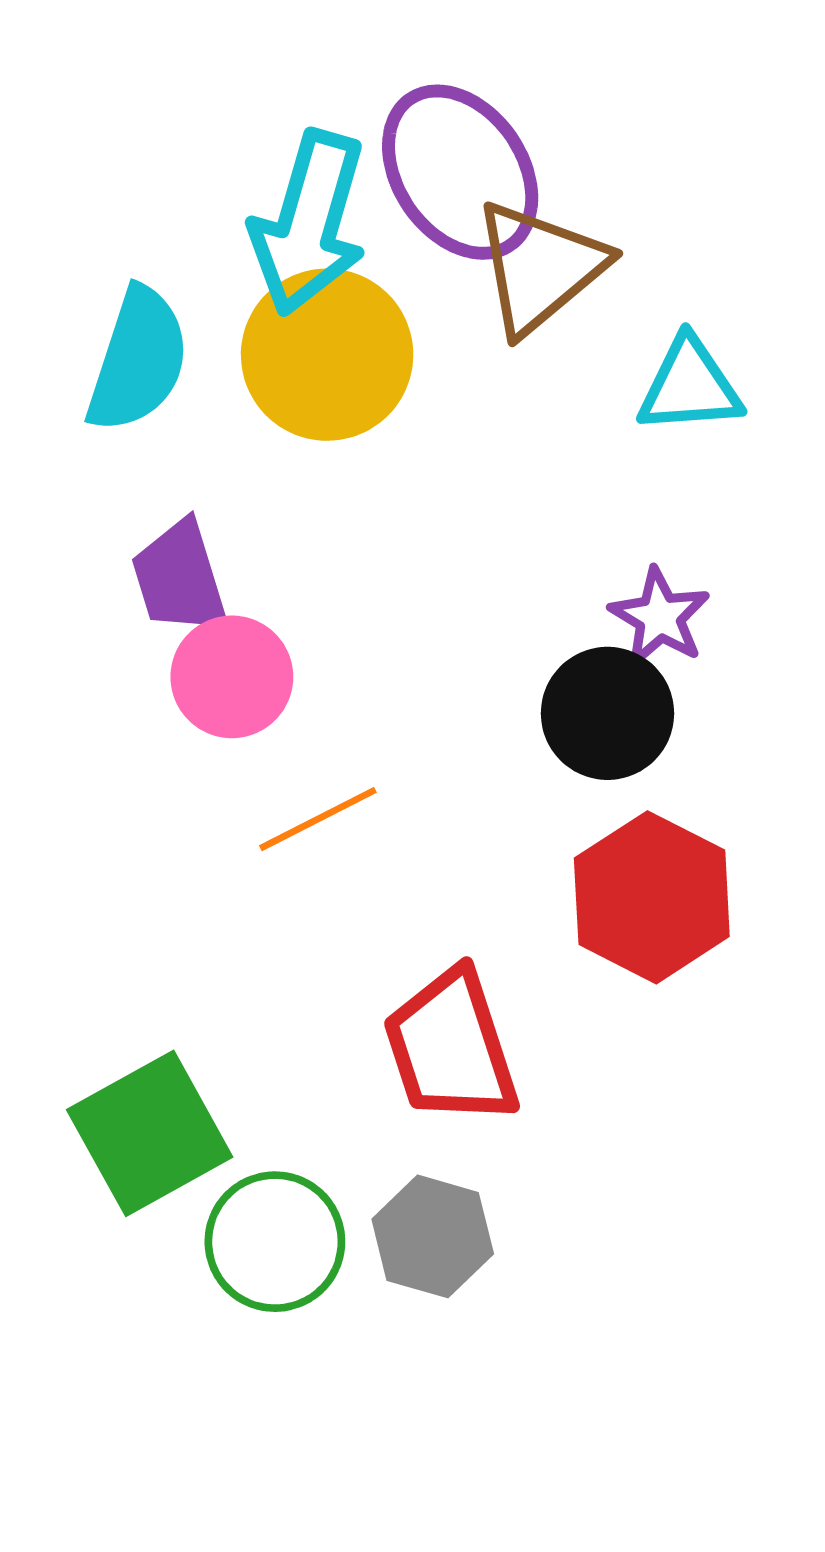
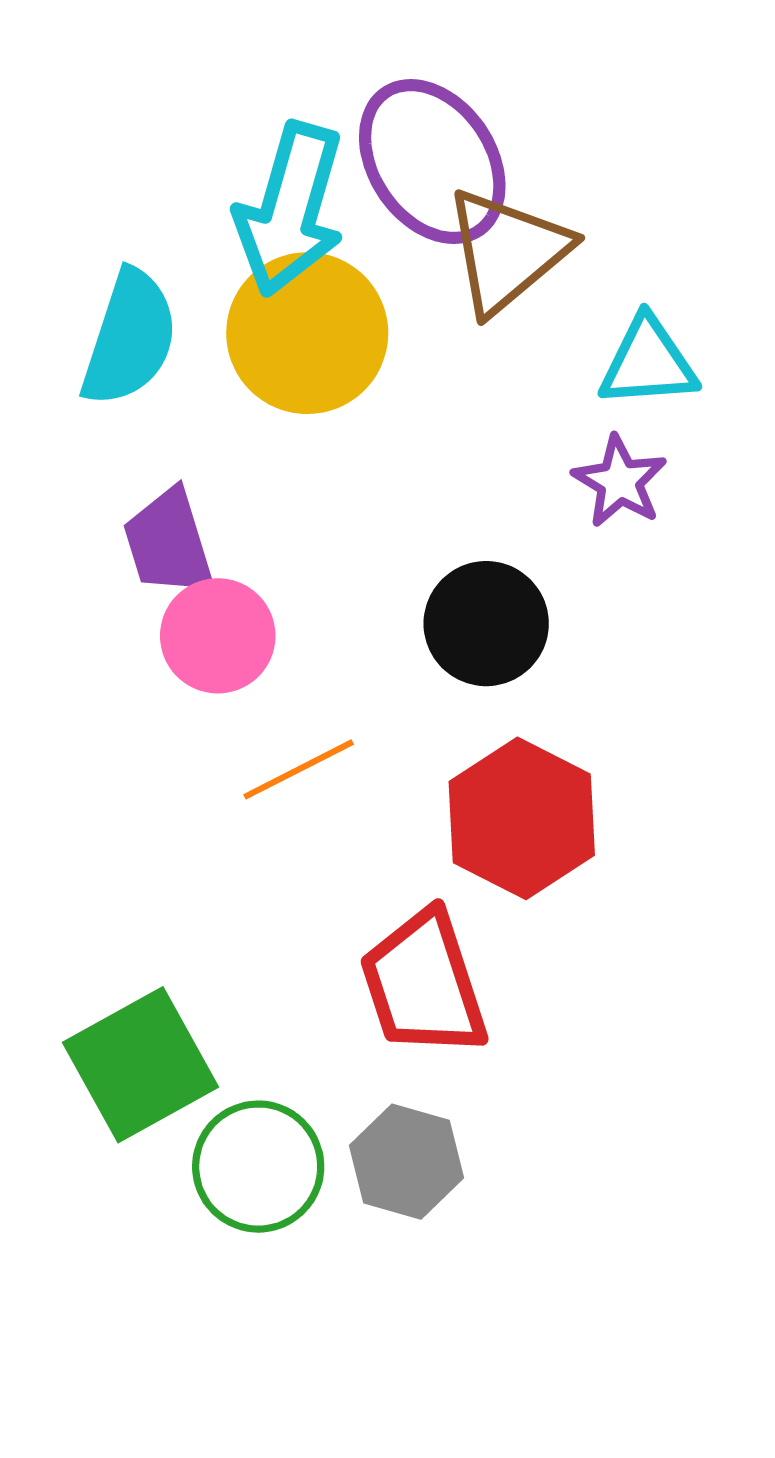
purple star: (660, 617) -> (620, 481), moved
black circle: (607, 713) -> (486, 624), moved
red hexagon: (652, 897) -> (522, 818), moved

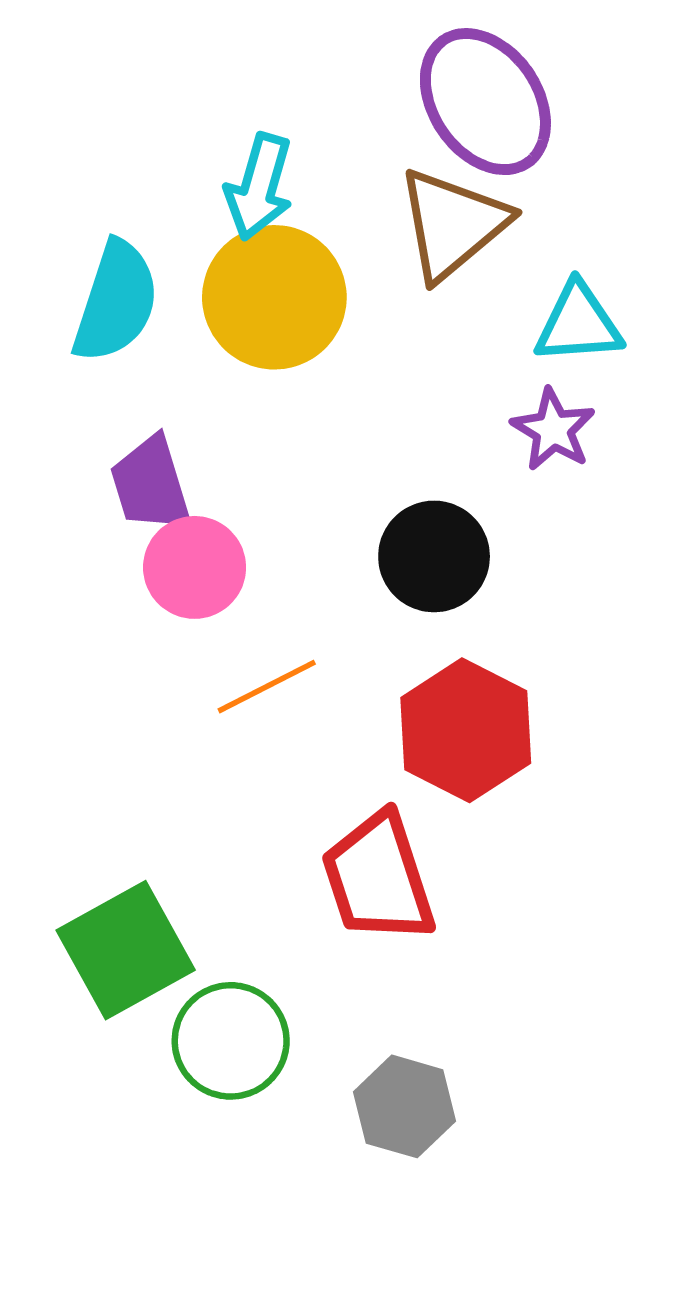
purple ellipse: (432, 162) -> (485, 102), moved
cyan arrow: (290, 209) -> (259, 187), size x0.7
gray hexagon: (406, 1162) -> (405, 1106), moved

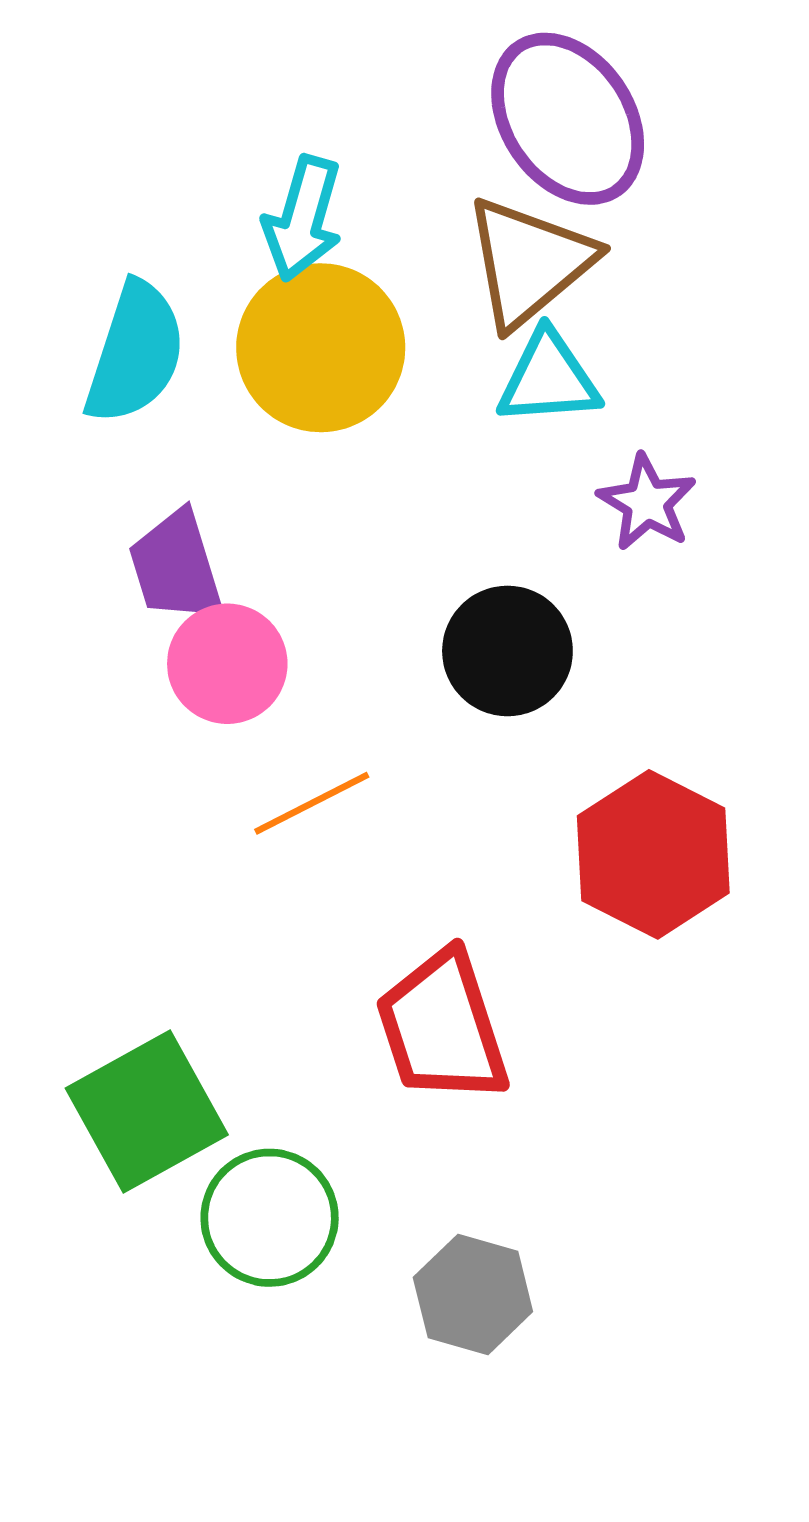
cyan triangle: (578, 324) -> (548, 378), moved
red hexagon: (466, 730) -> (653, 854), moved

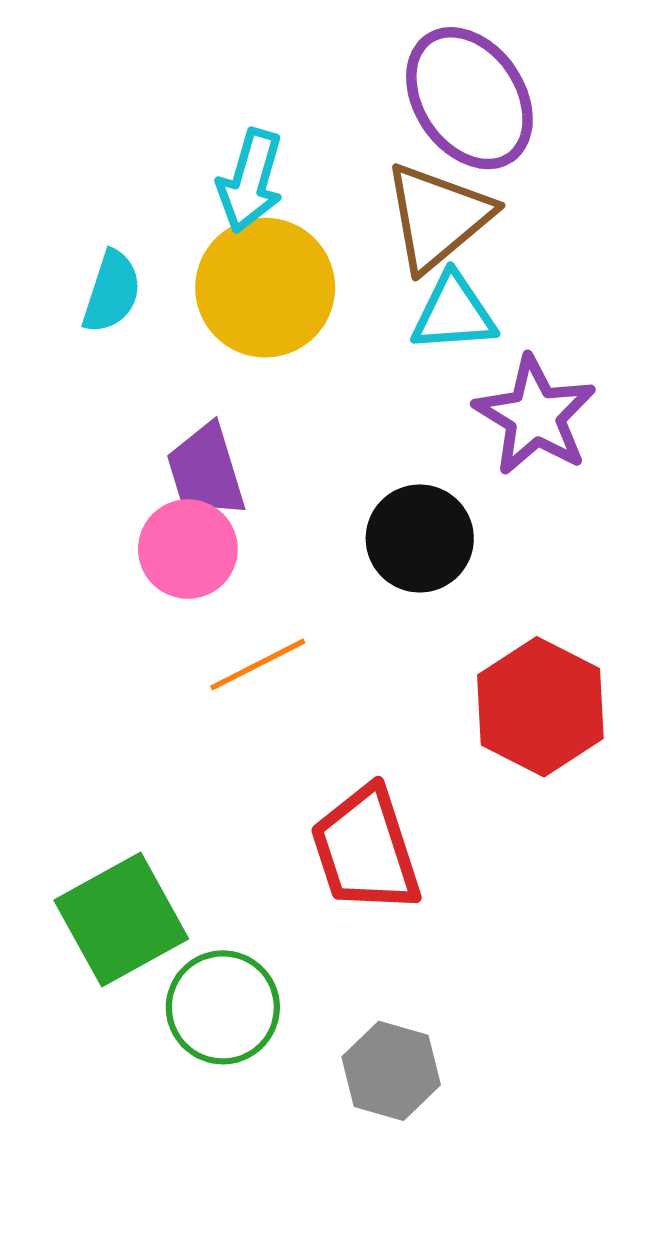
cyan semicircle: (135, 353) -> (112, 292), size x0.7
purple star: (647, 503) -> (535, 416), size x1.5
purple trapezoid: (176, 567) -> (206, 471), moved

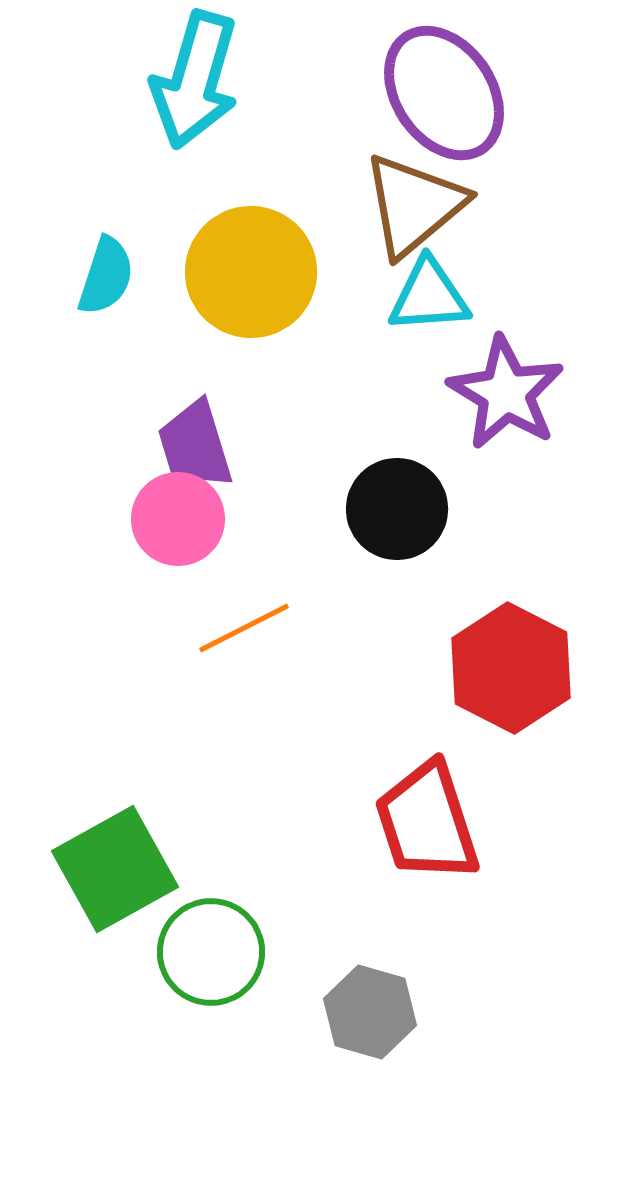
cyan arrow: (250, 181) -> (195, 80), moved, size x1.4
red trapezoid: (366, 850) -> (427, 822), moved

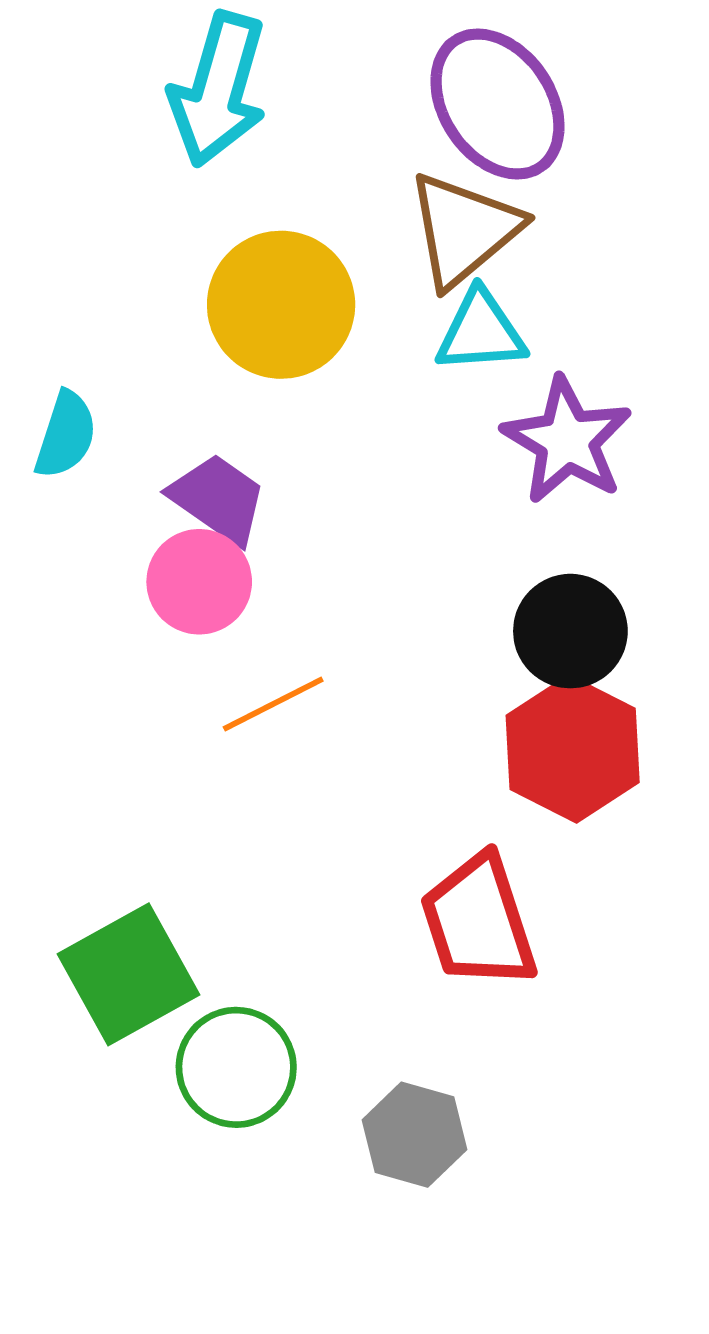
cyan semicircle: (106, 276) -> (66, 435), moved
purple trapezoid: (195, 445) -> (218, 499), turned 142
black circle: (397, 509) -> (570, 631), moved

